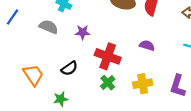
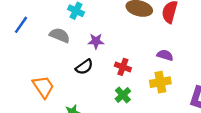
red cross: (108, 56) -> (123, 67), size x0.6
black semicircle: (69, 68) -> (84, 67), moved
yellow cross: (143, 84) -> (160, 82), moved

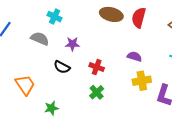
black semicircle: (84, 67) -> (62, 67), turned 63
yellow cross: (160, 82) -> (142, 81), moved

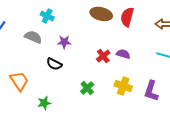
red cross: (97, 67) -> (103, 56), moved, turned 32
yellow cross: (142, 81) -> (123, 86), moved, turned 30

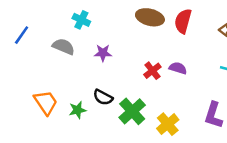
black semicircle: (54, 64) -> (103, 97), moved
yellow cross: (123, 86) -> (168, 124), moved, turned 30
green cross: (87, 88) -> (132, 111), size x1.5
green star: (44, 103) -> (78, 110), moved

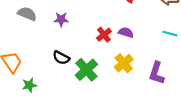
green star: (78, 110) -> (29, 85), moved
yellow cross: (168, 124) -> (124, 63), moved

